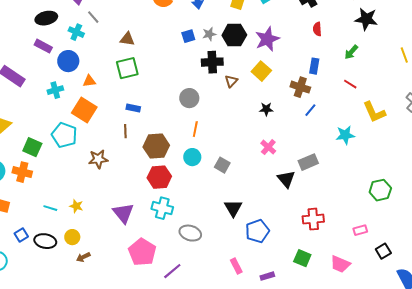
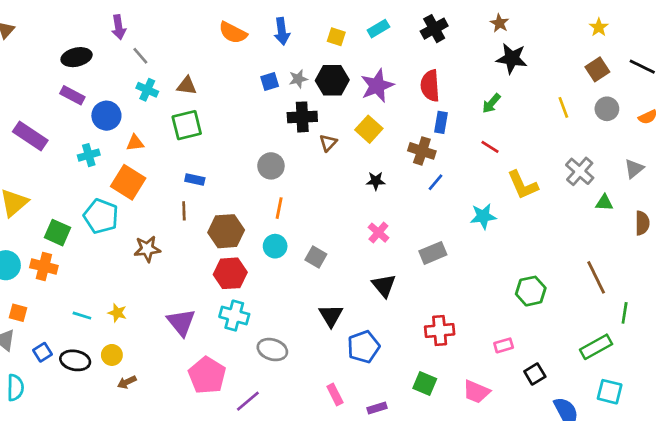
red semicircle: (317, 29) -> (430, 86), moved, size x1.6
cyan cross: (76, 32) -> (147, 90), moved
black triangle: (286, 179) -> (384, 286), moved

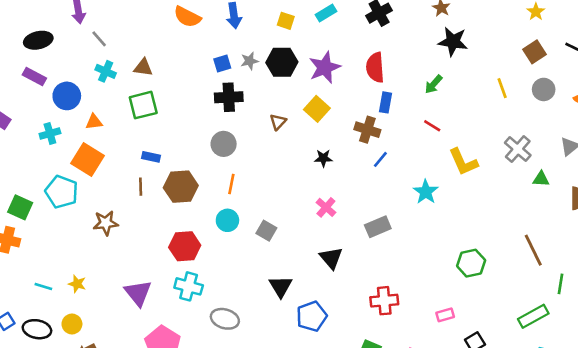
black cross: (302, 117) -> (229, 97), moved
cyan star: (483, 216) -> (426, 192), turned -30
brown hexagon: (226, 231) -> (181, 187), moved

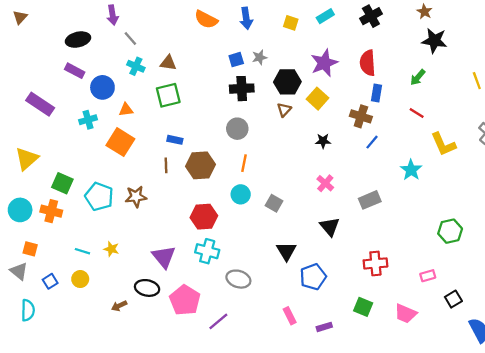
black hexagon: (282, 62) -> (287, 82), moved
cyan pentagon: (62, 192) -> (99, 197), moved
yellow circle: (72, 324) -> (80, 279), moved
black ellipse: (37, 329) -> (147, 288), moved

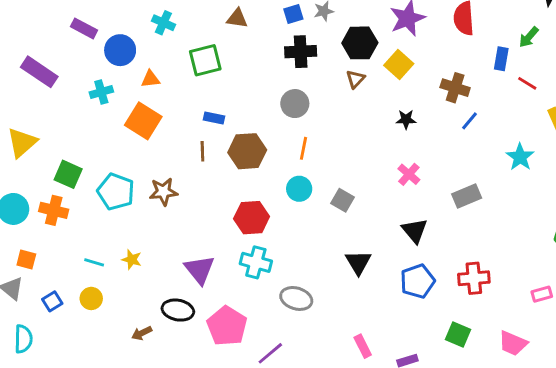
brown triangle: (168, 63) -> (237, 18), moved
blue rectangle: (377, 93) -> (501, 59), moved
blue pentagon: (313, 277) -> (418, 281), moved

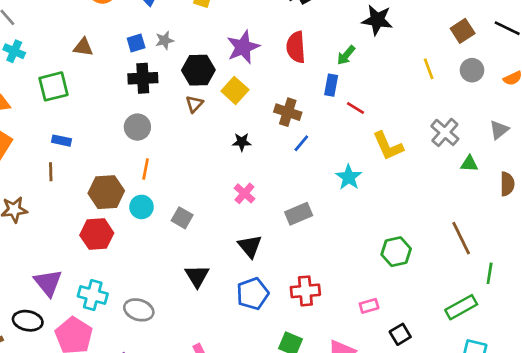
green arrow: (529, 37) -> (346, 55), moved
brown hexagon: (247, 151) -> (106, 192), moved
cyan cross: (256, 262) -> (93, 295), moved

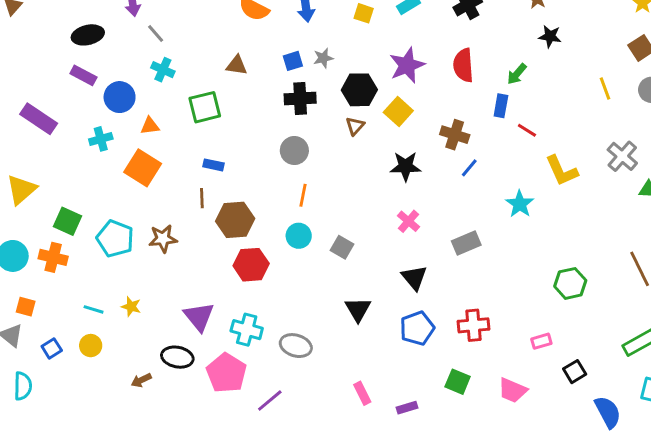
black star: (377, 20) -> (550, 36), size x0.7
black star: (242, 142) -> (406, 166), size x1.5
brown hexagon: (106, 192) -> (235, 220), moved

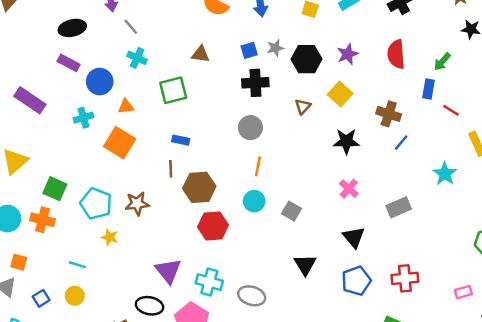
purple star: (407, 65) -> (348, 54), size x0.7
black hexagon: (359, 90) -> (306, 59), moved
yellow star: (131, 307) -> (110, 237), moved

